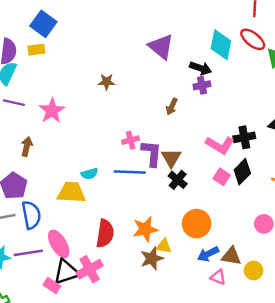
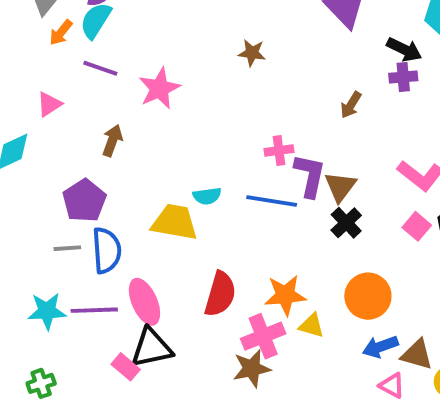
brown star: (152, 258) -> (252, 368), moved
pink cross: (90, 269) -> (263, 336), moved

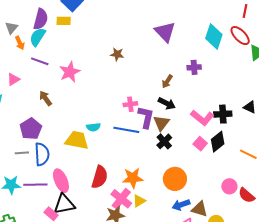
orange arrow: (61, 33) -> (20, 43), turned -64
black arrow: (404, 49) -> (167, 103), moved
brown arrow: (112, 141) -> (45, 98), turned -56
yellow triangle: (312, 326) -> (139, 201), moved, turned -48
pink cross: (263, 336) -> (121, 199), turned -30

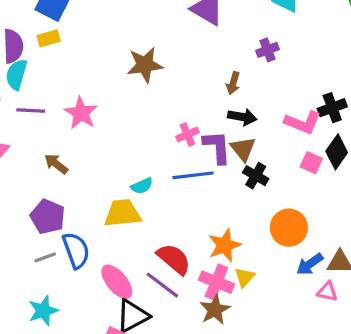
brown star: (117, 54) -> (145, 65), size x1.6
red semicircle: (100, 177) -> (174, 259), turned -50
purple line: (35, 185) -> (162, 285), moved, turned 55

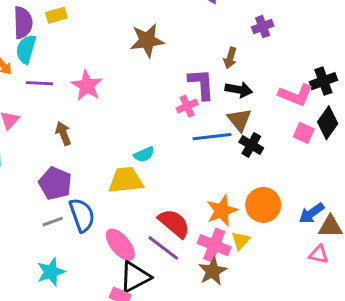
purple L-shape: (217, 147) -> (201, 84), moved
brown arrow: (56, 164) -> (63, 134), turned 30
blue line: (193, 175) -> (212, 137), moved
orange circle: (289, 228) -> (263, 205), moved
blue arrow: (310, 264) -> (311, 213), moved

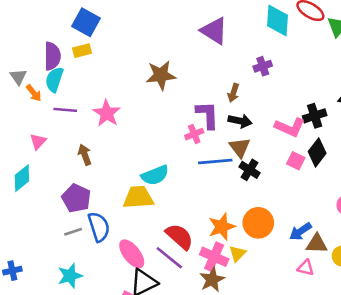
cyan semicircle: (144, 154) -> (155, 175), size x1.5

